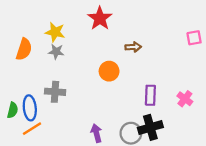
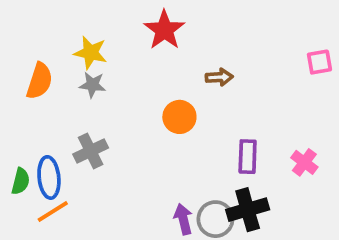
gray cross: (55, 92) -> (91, 151), turned -30
purple arrow: (96, 133) -> (183, 219), moved

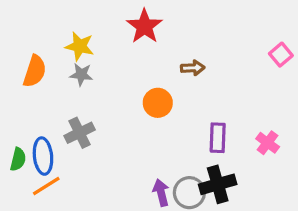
pink square: (319, 62) -> (281, 55), turned -30

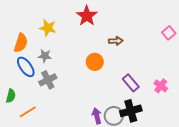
gray star: (81, 75) -> (45, 56), moved
purple rectangle: (218, 138) -> (131, 83), turned -42
blue ellipse: (43, 156) -> (26, 67), moved, turned -30

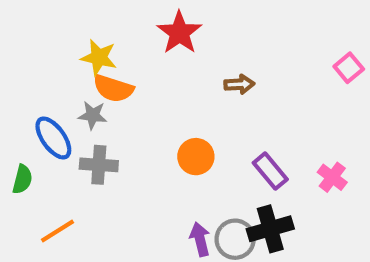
orange semicircle: (21, 43) -> (113, 88), moved, turned 90
orange circle: (95, 62) -> (196, 157), moved
gray cross: (48, 80) -> (99, 165), turned 30
green semicircle: (11, 96) -> (22, 179), moved

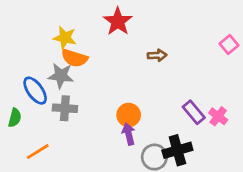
gray star: (93, 115) -> (61, 76), size x1.4
orange circle: (196, 157) -> (129, 115), moved
purple rectangle: (270, 171) -> (194, 112), moved
purple arrow: (200, 239) -> (129, 134), moved

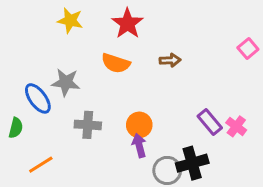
yellow star: (65, 38) -> (70, 21), moved
orange semicircle: (74, 58) -> (116, 63), moved
gray cross: (65, 108) -> (88, 125), moved

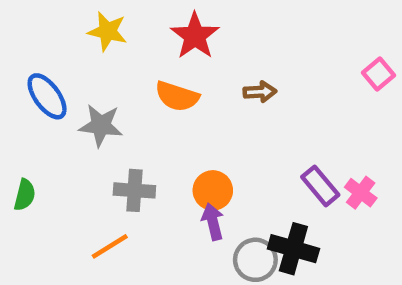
blue ellipse: (38, 98) -> (47, 96), moved
black cross: (192, 163) -> (293, 249), turned 32
orange line: (41, 165) -> (110, 246), moved

